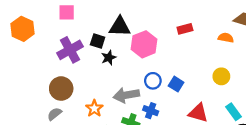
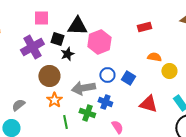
pink square: (67, 12) -> (41, 18), moved
red rectangle: (185, 29) -> (144, 27), moved
orange semicircle: (226, 38) -> (154, 57), moved
brown circle: (61, 89) -> (49, 76), moved

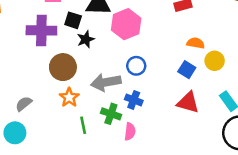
purple cross: (32, 47) -> (41, 30), turned 30
blue square: (128, 78) -> (187, 70), moved
pink semicircle: (117, 127) -> (130, 132), moved, turned 40

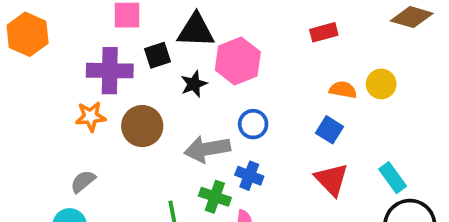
black square: (73, 20) -> (158, 55), turned -36
black star: (86, 39) -> (194, 84), moved
yellow circle: (215, 61) -> (381, 84), moved
orange star: (69, 97) -> (91, 116), moved, turned 30
red triangle: (188, 102) -> (331, 180), turned 30

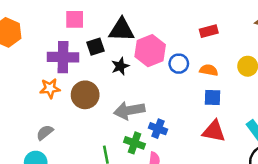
orange semicircle: (343, 90) -> (209, 70), moved
blue circle: (253, 124) -> (179, 64), moved
blue square: (330, 130) -> (213, 97), turned -30
red triangle: (331, 180) -> (214, 131), turned -35

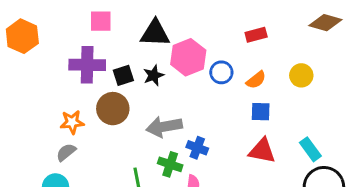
black square: (96, 47) -> (123, 75), moved
orange semicircle: (209, 70) -> (256, 80), turned 132
orange star: (50, 88) -> (72, 122), moved

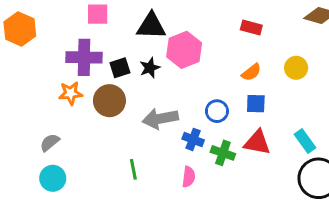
red rectangle: (256, 35) -> (251, 27), turned 30
blue circle: (221, 72) -> (217, 111), moved
orange star: (72, 122) -> (71, 93), moved
gray semicircle: (66, 152) -> (50, 142), moved
green cross: (170, 164) -> (223, 153), moved

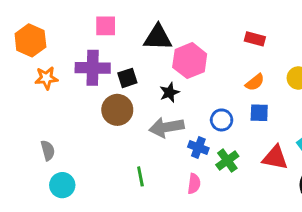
black star: (150, 68) -> (169, 92), moved
orange star: (71, 93) -> (46, 78), moved
gray semicircle: (50, 142) -> (48, 150), moved, turned 114
red triangle: (257, 142) -> (275, 158), moved
green cross: (223, 153) -> (227, 161), turned 35

